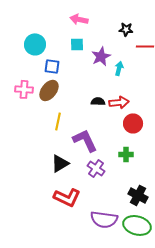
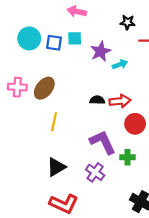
blue square: (52, 66) -> (54, 43), moved
cyan arrow: (119, 68) -> (120, 64), turned 56
purple L-shape: (85, 140) -> (103, 142), moved

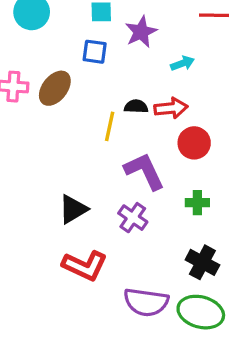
blue square: (54, 43) -> (95, 52), moved
cyan arrow: (120, 64) -> (183, 63), moved
yellow line: (54, 122) -> (110, 126), moved
green cross: (128, 157) -> (197, 203), moved

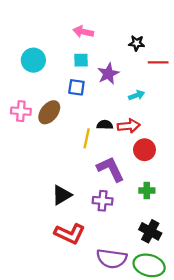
purple cross: (133, 218) -> (103, 201), turned -30

